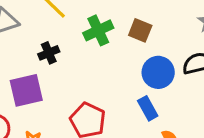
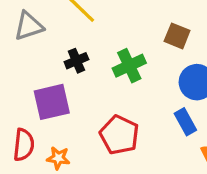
green cross: (98, 30) -> (129, 66), moved

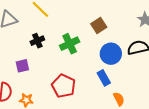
brown square: (177, 36) -> (99, 26), turned 35
purple square: (52, 102) -> (22, 66), size x0.6

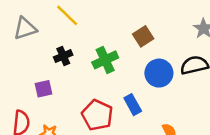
blue rectangle: (104, 78) -> (133, 105), moved

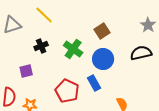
green cross: (105, 60) -> (73, 49), turned -30
blue circle: (159, 73) -> (103, 59), moved

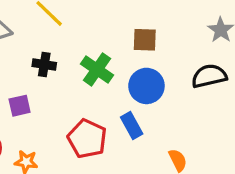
brown square: (102, 31) -> (145, 40), turned 35
black cross: (41, 46) -> (44, 65), turned 32

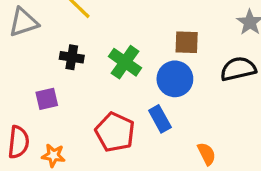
brown square: (145, 40) -> (187, 42), moved

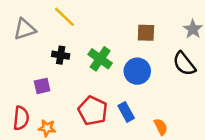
brown square: (187, 42) -> (146, 33), moved
black semicircle: (238, 69) -> (184, 64), turned -115
blue rectangle: (160, 119) -> (126, 112), moved

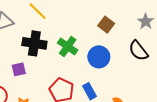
brown square: (146, 33) -> (106, 25), turned 35
black cross: (61, 55) -> (34, 43), size x1.6

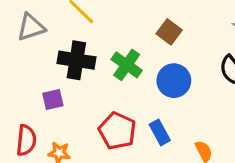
brown square: (106, 25) -> (169, 32), moved

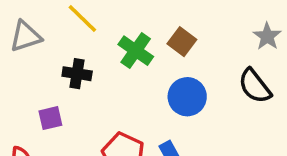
black cross: (76, 60) -> (77, 74), size x0.7
green cross: (127, 65) -> (136, 51), moved

